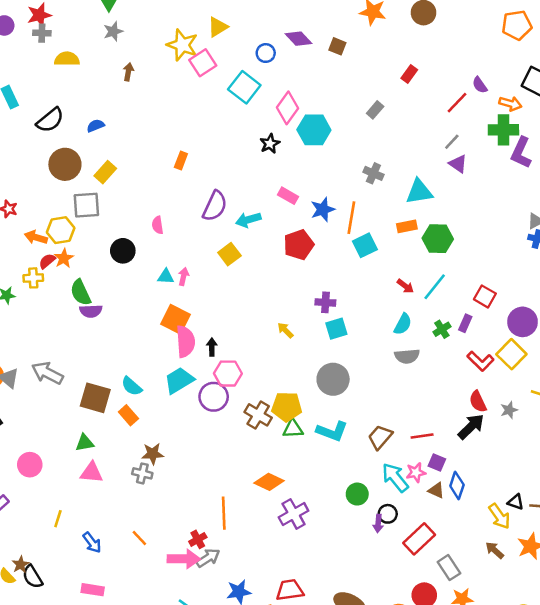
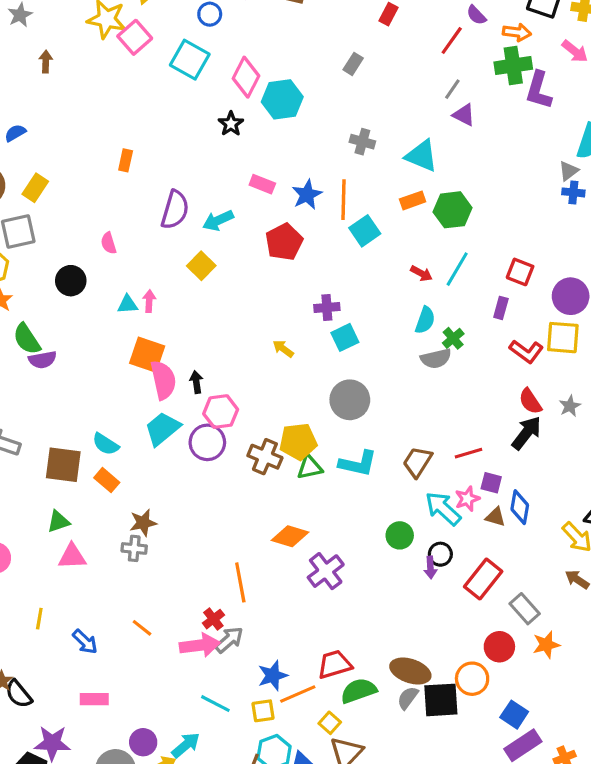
cyan triangle: (419, 192) -> (422, 156), turned 40
green cross: (442, 329) -> (453, 338), moved
yellow square: (511, 354) -> (563, 338), turned -32

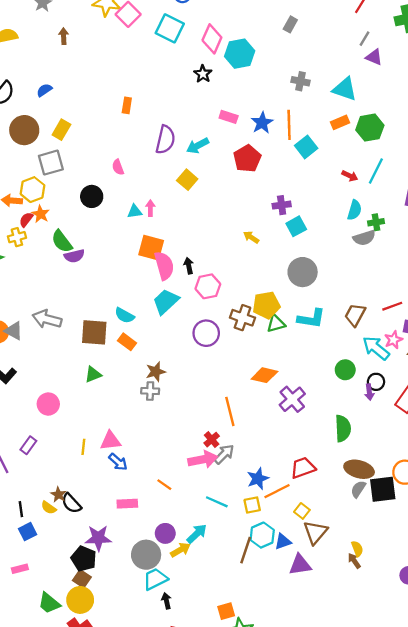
green cross: (453, 338) -> (376, 222), turned 35
purple circle: (207, 442) -> (206, 333), moved
pink triangle: (72, 557) -> (110, 441), moved
orange line: (142, 628) -> (164, 485), moved
green semicircle: (359, 691) -> (343, 428), moved, turned 110

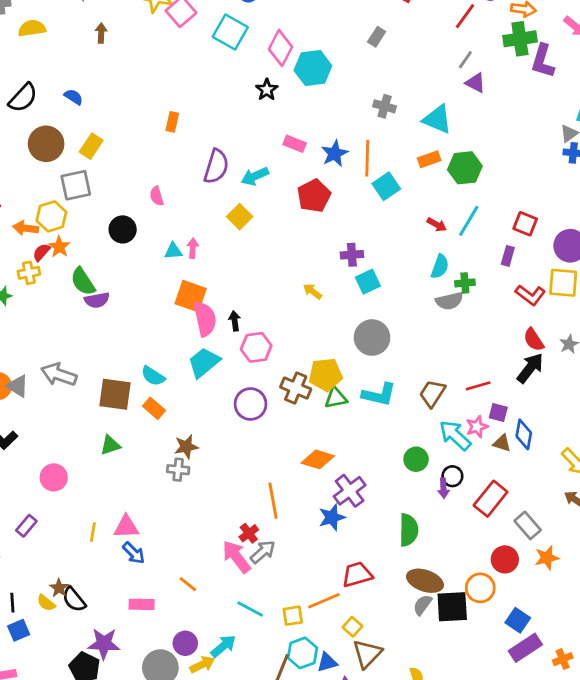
blue semicircle: (44, 90) -> (74, 97), turned 63
pink arrow: (203, 459) -> (236, 557), turned -120
blue star: (258, 479) -> (332, 517), moved

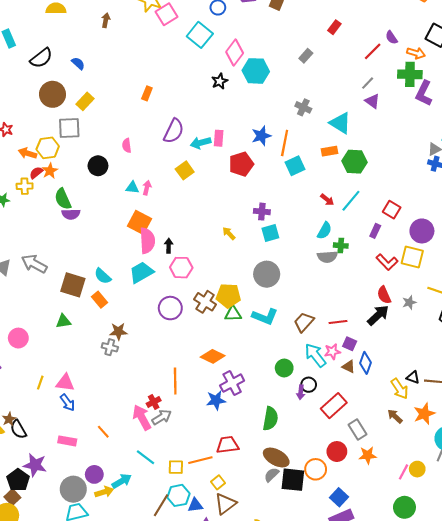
pink rectangle: (295, 144) -> (219, 138), moved, turned 63

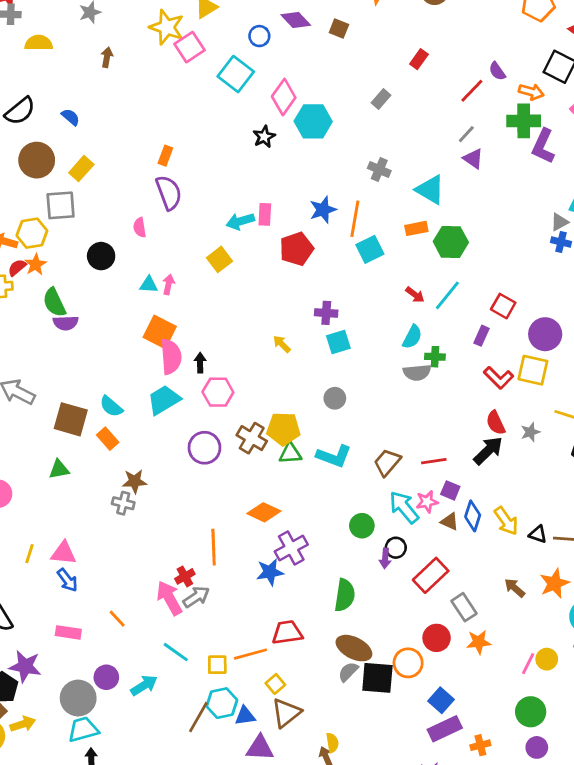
purple semicircle: (174, 131) -> (169, 193), moved, turned -45
gray circle: (267, 274) -> (335, 398), size x0.6
yellow arrow: (400, 389) -> (506, 521), moved
yellow arrow: (104, 492) -> (23, 724), moved

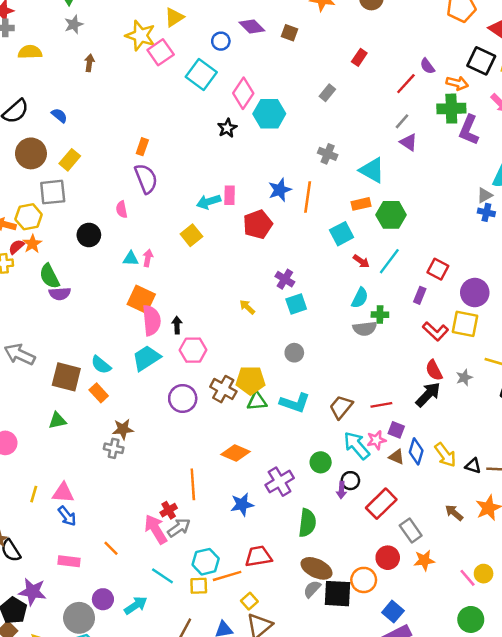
cyan square: (370, 249) -> (342, 234), moved
purple cross: (326, 313) -> (285, 279), turned 30
purple cross: (291, 548) -> (280, 482), moved
pink line: (528, 664) -> (467, 578), turned -66
cyan hexagon: (222, 703) -> (206, 562), moved

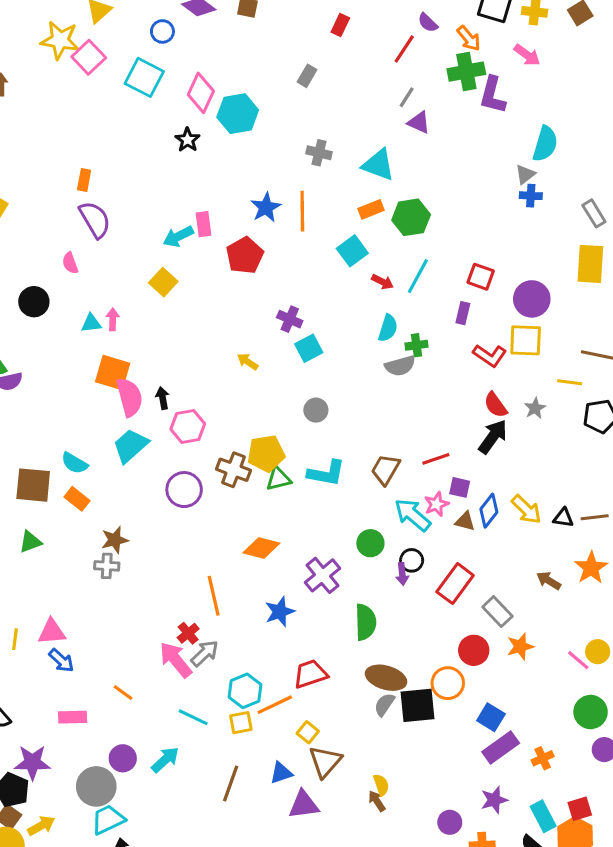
orange arrow: (457, 83) -> (469, 38), turned 45
blue diamond: (416, 451) -> (489, 511), turned 30

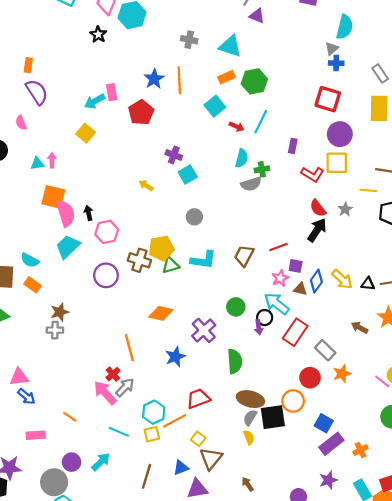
red square: (481, 277) -> (328, 99), moved, size x1.4
cyan arrow: (413, 515) -> (277, 304), moved
yellow semicircle: (381, 785) -> (249, 437), moved

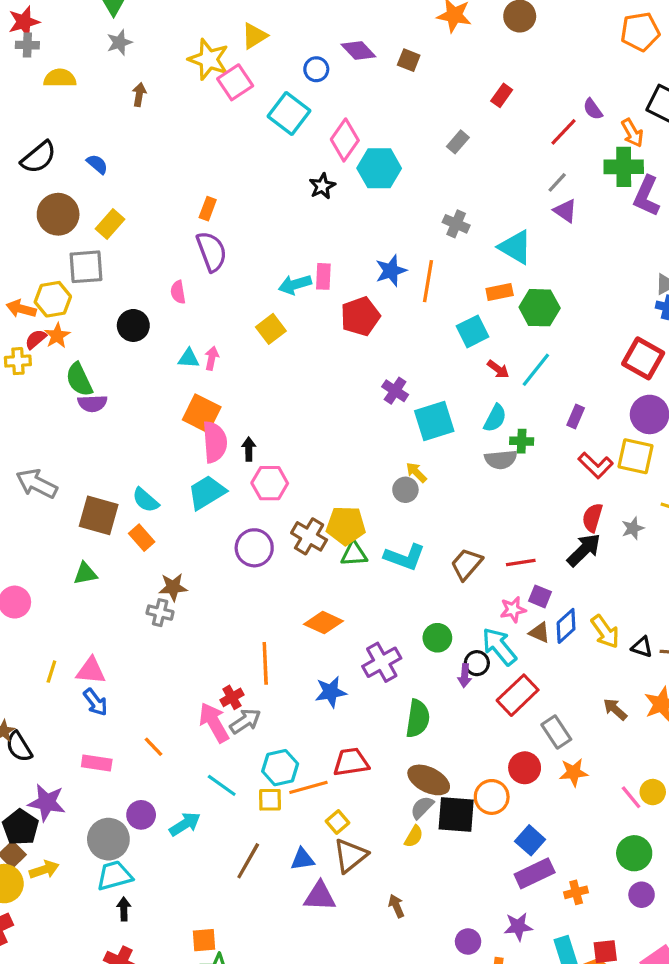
cyan square: (188, 174) -> (434, 421), moved, size x1.4
yellow arrow: (146, 185) -> (416, 472), moved
red semicircle: (318, 208) -> (592, 518), turned 42
yellow semicircle: (249, 437) -> (414, 836), turned 40

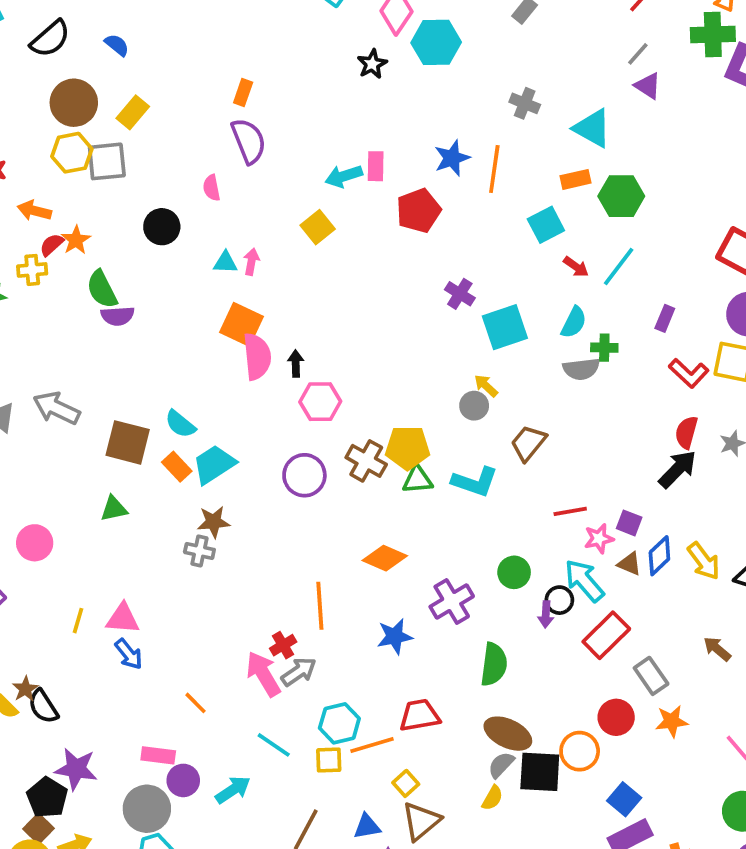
yellow hexagon: (53, 299) -> (72, 153), moved
cyan trapezoid: (207, 492) -> (214, 464), moved
red line: (521, 562) -> (570, 511), moved
brown trapezoid: (467, 564) -> (528, 443), moved
pink rectangle: (97, 763) -> (158, 755), moved

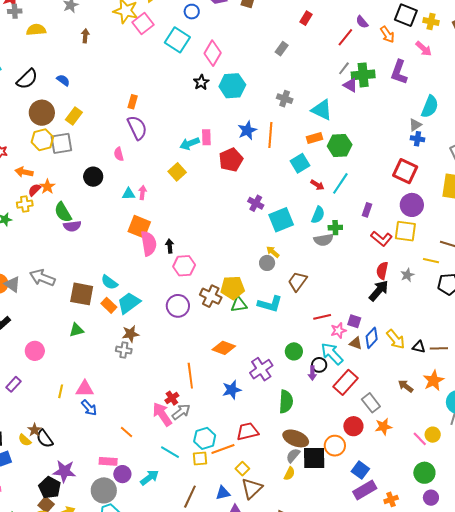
green cross: (713, 34) -> (363, 75), moved
cyan hexagon: (436, 42) -> (232, 86), moved

